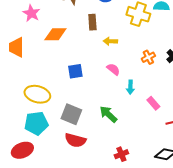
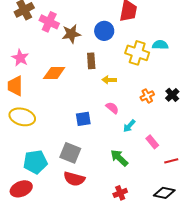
pink star: (31, 13) -> (20, 58), moved
blue square: (75, 71) -> (83, 119), moved
cyan arrow: (130, 87) -> (129, 126), turned 40
yellow ellipse: (37, 94) -> (22, 117), moved
green arrow: (108, 114) -> (119, 158), moved

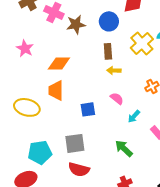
yellow cross: (137, 53) -> (142, 43), turned 30
brown rectangle: (91, 61) -> (108, 51), moved
orange trapezoid: (15, 86) -> (56, 90), moved
gray square: (70, 153) -> (75, 143), turned -30

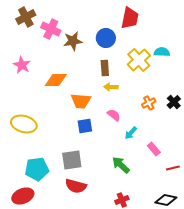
orange trapezoid: (56, 90) -> (81, 101), moved, turned -85

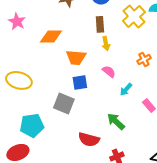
yellow arrow: (111, 87) -> (106, 43), turned -104
gray square: (72, 160) -> (64, 103), moved, turned 30
red semicircle: (76, 186) -> (89, 139), moved

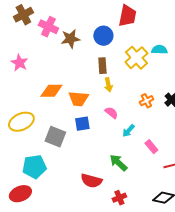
orange diamond: (51, 36) -> (51, 91), moved
yellow ellipse: (19, 80) -> (21, 122), turned -40
gray square: (64, 103) -> (55, 137), moved

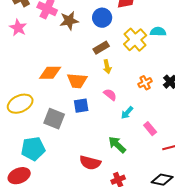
pink star: (19, 63) -> (18, 28), moved
brown rectangle: (102, 66) -> (101, 48), turned 63

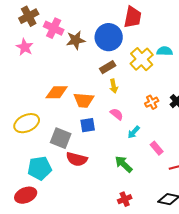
blue circle: (102, 18) -> (109, 37), size x1.4
red semicircle: (90, 163) -> (77, 159), moved

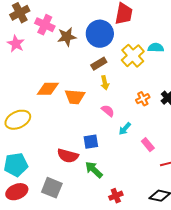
blue square: (88, 125) -> (91, 142), moved
gray square: (61, 138) -> (52, 188), moved
green arrow: (124, 164) -> (94, 170), moved
cyan pentagon: (40, 168) -> (16, 165), moved

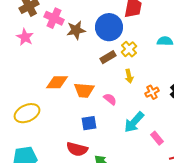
yellow cross: (133, 56) -> (129, 49), moved, size x0.7
yellow arrow: (105, 83) -> (129, 76), moved
pink semicircle: (108, 111) -> (110, 99), moved
cyan arrow: (125, 129) -> (134, 122), size x1.6
blue square: (91, 142) -> (89, 123), moved

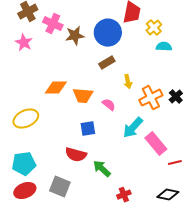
yellow cross: (129, 49) -> (154, 28), moved
orange cross: (152, 92) -> (151, 98), size x1.6
pink rectangle: (157, 138) -> (156, 144), size x1.6

